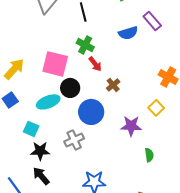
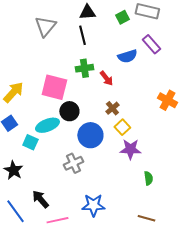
green cross: (85, 45) -> (84, 68), turned -36
red arrow: (95, 64) -> (106, 78), moved
yellow square: (156, 108) -> (122, 127), moved
cyan square: (31, 129) -> (30, 142), moved
black star: (40, 151) -> (13, 170), moved, turned 30

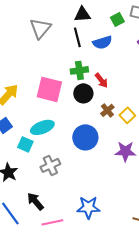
blue semicircle: (127, 56) -> (102, 42), moved
black circle: (69, 111) -> (83, 93), moved
yellow square: (122, 127) -> (127, 115), moved
gray cross: (73, 163) -> (50, 165), moved

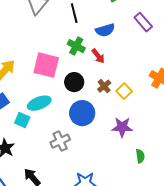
blue semicircle: (102, 42) -> (105, 30), moved
green cross: (79, 70) -> (76, 46), turned 36
black circle: (83, 93) -> (74, 82), moved
gray cross: (50, 165) -> (60, 141), moved

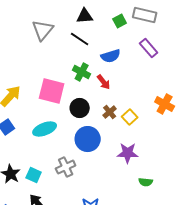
black line: (74, 13) -> (80, 39), turned -42
cyan square: (22, 120) -> (34, 175), moved
green semicircle: (140, 156) -> (146, 182), turned 104

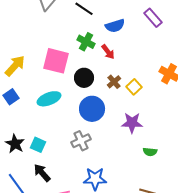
gray cross: (66, 167) -> (81, 141), moved

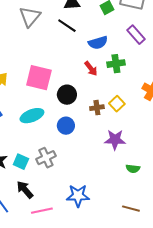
green cross: (86, 42) -> (116, 64), moved, turned -36
brown cross: (114, 82) -> (97, 108), moved, turned 32
blue circle: (92, 109) -> (66, 126), moved, size x0.7
gray cross: (81, 141) -> (46, 158), moved

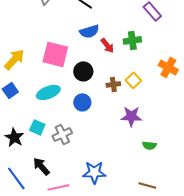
blue semicircle: (98, 43) -> (89, 31), moved
cyan square: (21, 162) -> (37, 127), moved

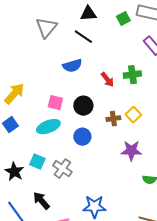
blue semicircle: (89, 31) -> (72, 66), moved
pink square: (55, 54) -> (55, 103), moved, size x0.6
gray cross: (62, 134) -> (62, 169), turned -30

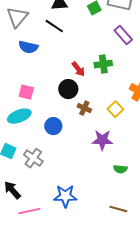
blue semicircle: (72, 66) -> (28, 47), moved, turned 30
black circle: (83, 106) -> (68, 89), moved
yellow square: (133, 115) -> (115, 109), moved
brown cross: (113, 119) -> (84, 108), turned 32

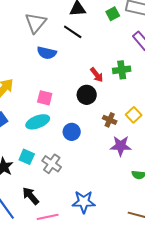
brown cross: (84, 108) -> (110, 120), moved

